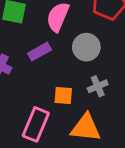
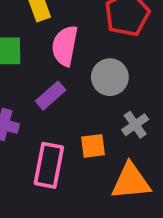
pink rectangle: (36, 124) -> (49, 165), moved

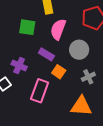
purple rectangle: (51, 96) -> (46, 54), turned 63
orange square: (93, 146) -> (59, 72), moved, turned 32

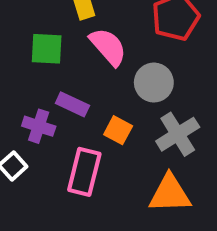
pink semicircle: (58, 29) -> (108, 47), turned 125
purple rectangle: (46, 54) -> (72, 104), moved
gray cross: (88, 77) -> (178, 134), size x1.5

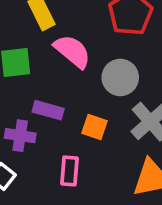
pink rectangle: (84, 172) -> (70, 171), size x0.7

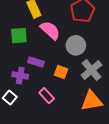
pink rectangle: (70, 171) -> (47, 96), turned -49

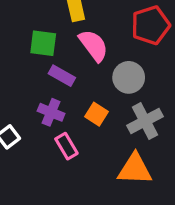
purple rectangle: (36, 62) -> (62, 76), moved
purple cross: (20, 76) -> (51, 112), moved

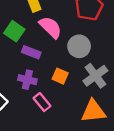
green square: (43, 43) -> (14, 31), turned 36

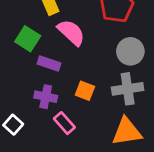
gray circle: (79, 46) -> (130, 51), moved
gray cross: (95, 76) -> (128, 89), turned 30

